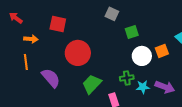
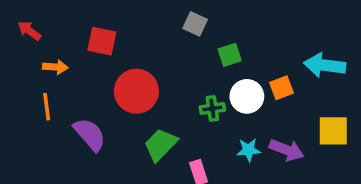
green cross: (127, 78) -> (212, 108), moved

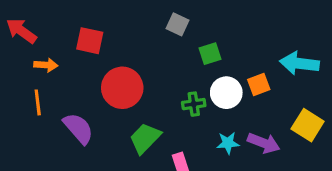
red arrow: (29, 31) -> (21, 31), size x1.4
yellow square: (333, 131) -> (308, 125), turned 32

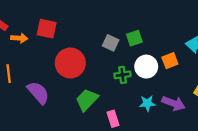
gray square: (177, 24) -> (111, 43), moved
orange arrow: (46, 65) -> (19, 38), moved

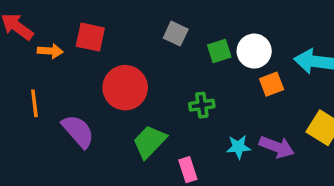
gray square: (111, 43) -> (176, 34), moved
white circle: (146, 67) -> (254, 51), moved

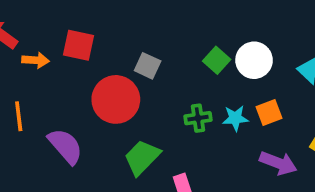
gray square: (176, 34) -> (148, 66), moved
green square: (219, 51) -> (217, 60), turned -30
orange square: (272, 84) -> (269, 113), moved
cyan star: (238, 147) -> (235, 118), moved

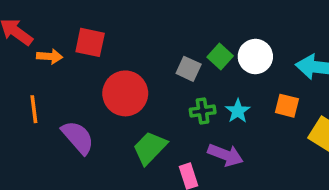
gray square: (148, 66) -> (189, 69), moved
orange square: (269, 113) -> (287, 106), moved, turned 35
cyan star: (235, 118) -> (238, 111), turned -30
purple arrow: (278, 163) -> (225, 155), moved

